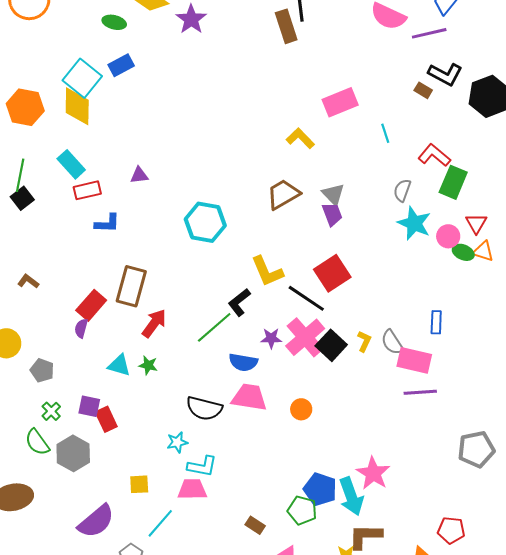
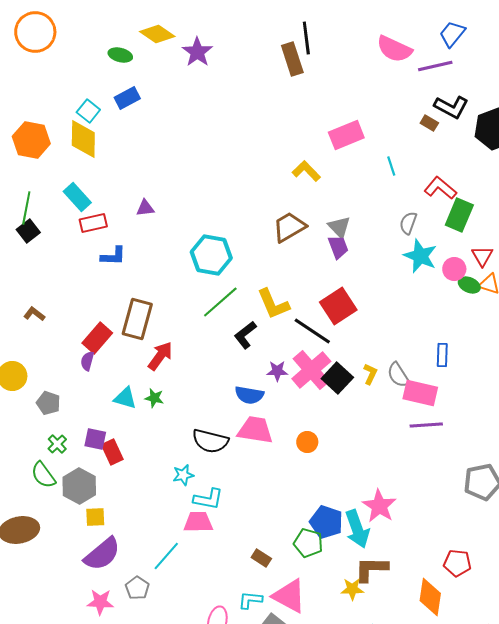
cyan square: (82, 78) -> (88, 111), size x0.6
green line: (214, 327) -> (220, 302), moved
yellow square: (139, 484) -> (95, 517), moved

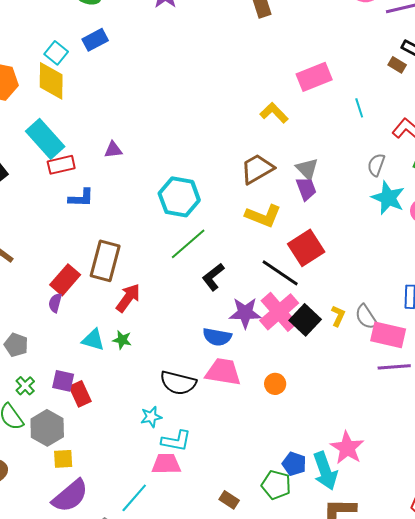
cyan rectangle: (77, 197) -> (45, 139), size x1.4
yellow L-shape: (273, 304) -> (263, 216), moved, turned -45
purple star: (277, 371) -> (245, 313), size x1.5
blue pentagon: (326, 522) -> (294, 464), size x0.7

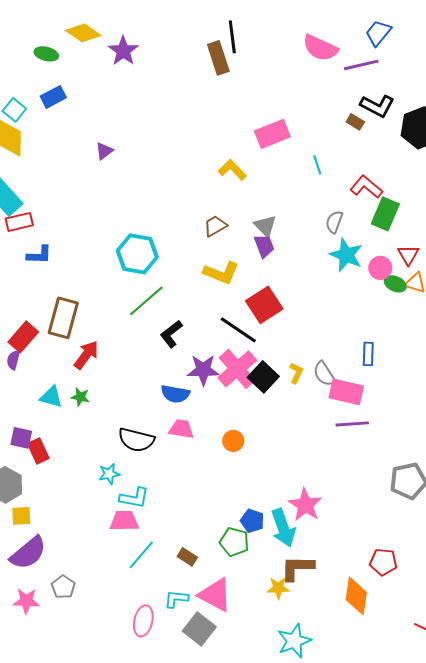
purple triangle: (113, 150) -> (104, 151), moved, turned -30
brown trapezoid: (257, 169) -> (215, 226), size x0.7
pink trapezoid: (223, 372) -> (181, 429), size x0.7
cyan line: (134, 498) -> (141, 555), moved

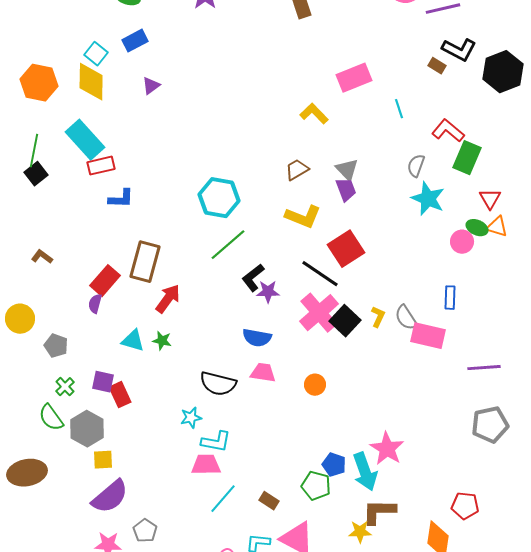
purple triangle: (104, 151) -> (151, 86), moved
pink circle: (380, 268) -> (462, 242), moved
purple star: (203, 370) -> (268, 292), moved, size x0.7
purple line: (352, 424) -> (484, 368), moved

